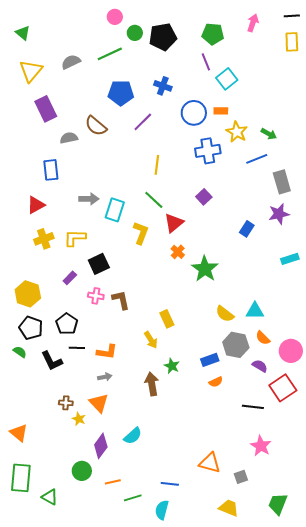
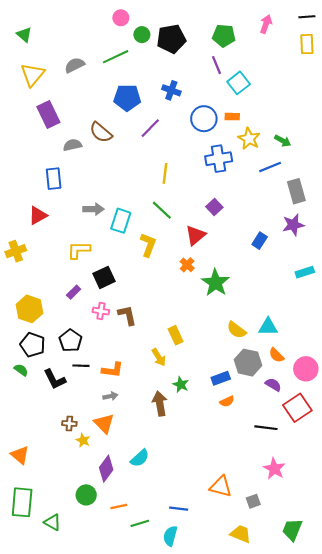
red triangle: (174, 223) -> (195, 235), moved
yellow cross: (44, 239) -> (16, 251), moved

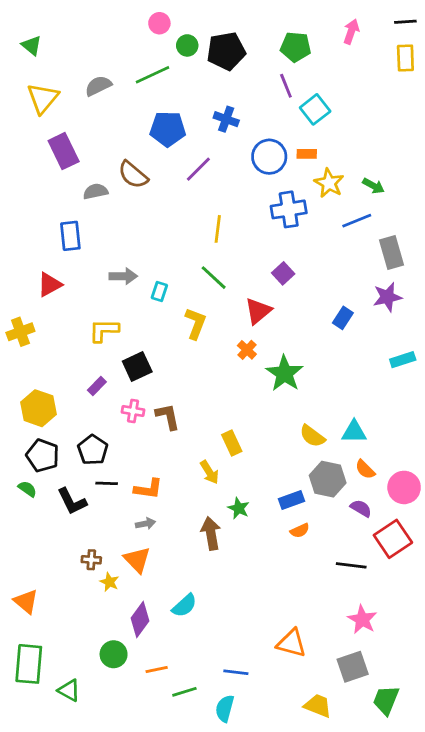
cyan rectangle: (121, 221) -> (159, 291), size x0.6
gray square: (253, 501) -> (353, 667), moved, size x1.6

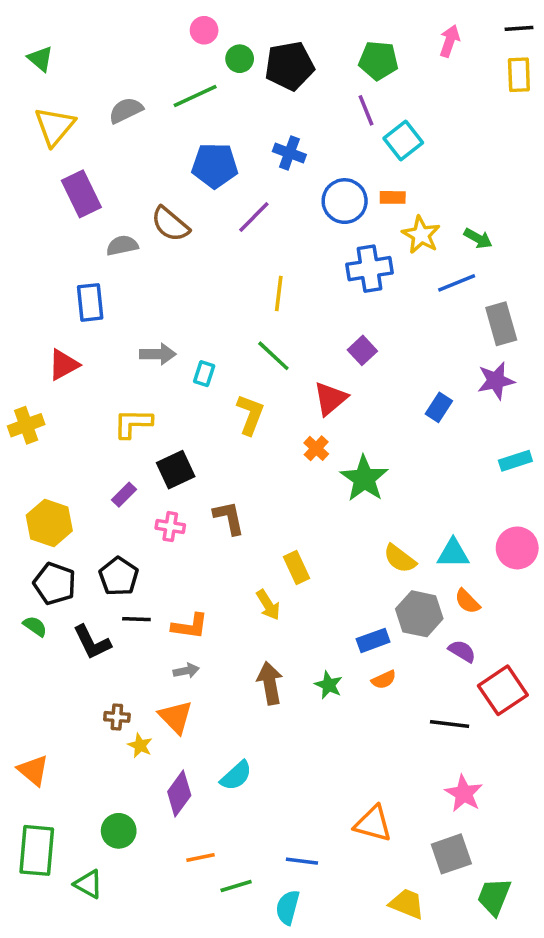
brown L-shape: (168, 417) -> (229, 518), moved
pink circle: (404, 487) -> (517, 548), moved
green star: (239, 508) -> (329, 685), moved
green circle: (114, 654) -> (119, 831), moved

